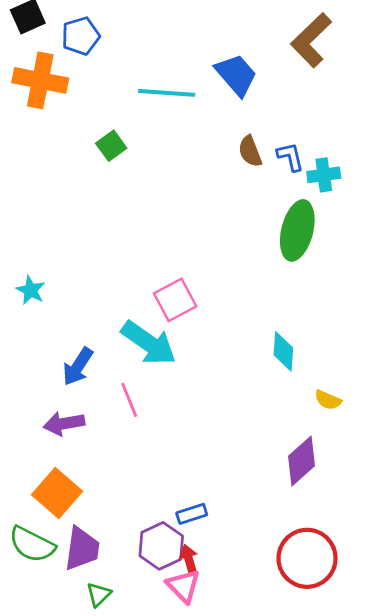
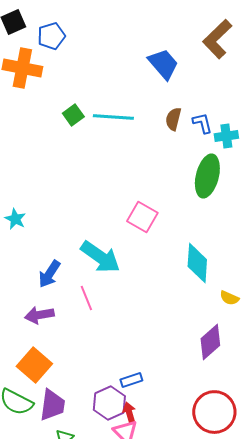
cyan line: (167, 93) -> (113, 117), moved
brown semicircle: (250, 151) -> (173, 119), turned 35
pink square: (175, 300) -> (142, 217), moved, turned -32
cyan diamond: (283, 351) -> (197, 263), size x1.4

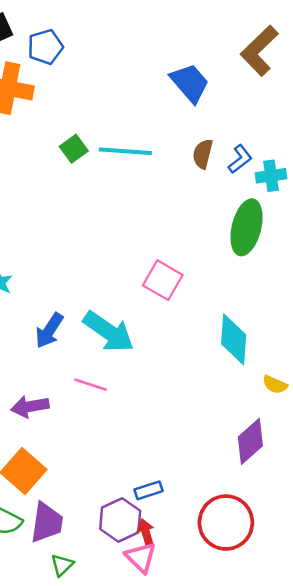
blue L-shape: (202, 123) -> (240, 159), turned 65
blue arrow: (49, 274) -> (49, 330), moved
pink line: (86, 298) -> (91, 385), turned -50
red circle: (214, 412) -> (226, 523), moved

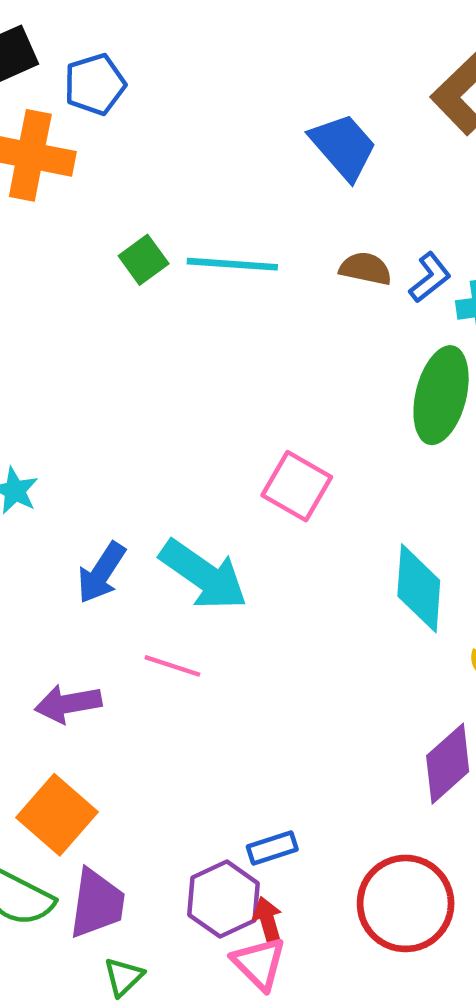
brown semicircle: (203, 154) -> (366, 269), turned 88

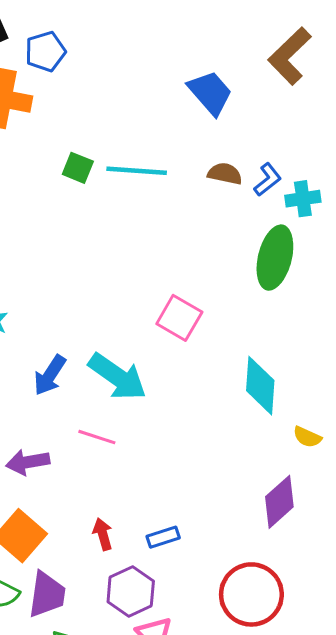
green square: (144, 260) -> (78, 168), turned -32
blue rectangle: (272, 848) -> (163, 537), moved
red arrow: (268, 921) -> (103, 534), moved

